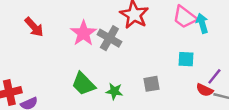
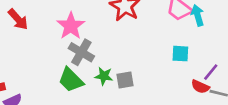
gray cross: (109, 38) -> (81, 52), moved
gray square: (151, 84) -> (125, 80), moved
green star: (114, 91) -> (104, 76), moved

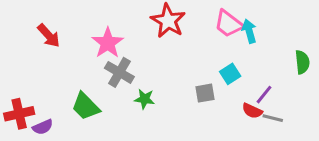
cyan square: (180, 54) -> (230, 74), turned -36
green trapezoid: (71, 80) -> (86, 106), moved
gray square: (125, 80) -> (205, 93), moved

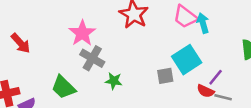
red arrow: (49, 36) -> (21, 43), moved
cyan square: (230, 74) -> (187, 60), size x1.6

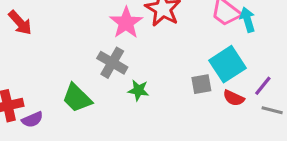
pink star: (82, 33) -> (126, 23), moved
red arrow: (21, 43) -> (20, 23), moved
red semicircle: (205, 91) -> (234, 98), moved

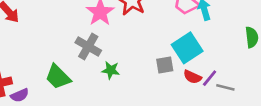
purple line: (263, 86) -> (210, 78), moved

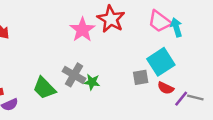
gray cross: (88, 47) -> (74, 75), moved
purple line: (210, 78) -> (181, 99), moved

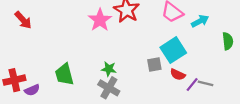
cyan arrow: (176, 27) -> (200, 21), moved, turned 78
gray cross: (74, 75) -> (109, 88), moved
green trapezoid: (44, 88) -> (64, 74), turned 30

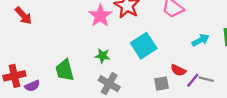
cyan arrow: (200, 21) -> (201, 40), moved
cyan square: (173, 50) -> (144, 46), moved
gray square: (154, 64) -> (162, 84), moved
green star: (109, 69) -> (102, 56), moved

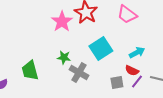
cyan arrow: (201, 40) -> (137, 52), moved
purple line: (193, 80) -> (137, 81), moved
gray cross: (109, 84) -> (79, 72), moved

